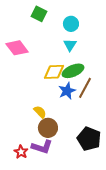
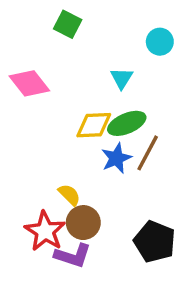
cyan circle: (71, 24) -> (160, 42), moved
red star: (21, 152) -> (45, 231), moved, size x1.6

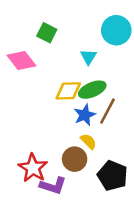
green square: (68, 24) -> (47, 33), moved
cyan circle: (160, 42) -> (116, 30), size x1.5
yellow semicircle: (69, 195) -> (88, 141), moved
brown circle: (83, 223) -> (75, 159), moved

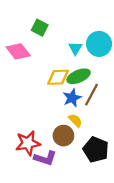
cyan circle: (116, 30) -> (99, 44), moved
red star: (33, 168) -> (28, 143), turned 30

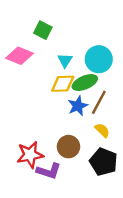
cyan circle: (99, 44) -> (99, 59), moved
cyan triangle: (75, 48) -> (65, 60), moved
pink diamond: (18, 51) -> (20, 56), turned -30
yellow semicircle: (75, 120) -> (102, 130), moved

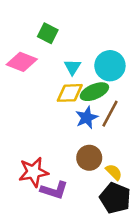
yellow semicircle: (102, 130) -> (114, 172), moved
brown circle: (68, 147) -> (89, 158), moved
black pentagon: (103, 162) -> (115, 198), moved

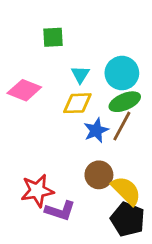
green square: (48, 33) -> (53, 37), turned -30
pink diamond: (22, 62) -> (24, 90), moved
green ellipse: (94, 92) -> (125, 102), moved
yellow semicircle: (114, 172) -> (126, 191), size x1.6

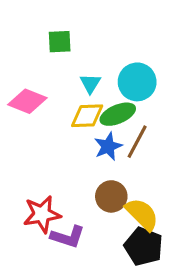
green ellipse: (125, 102) -> (118, 114), moved

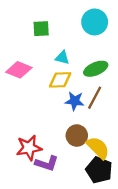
cyan circle: (137, 82) -> (95, 22), moved
cyan triangle: (90, 84) -> (62, 58), turned -48
green ellipse: (118, 114) -> (96, 69), moved
blue star: (108, 146) -> (75, 101), turned 30

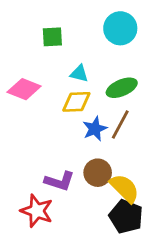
blue star: (75, 101) -> (95, 129), turned -30
red star: (29, 148) -> (37, 211), moved, turned 30
purple L-shape: (47, 163) -> (59, 181), moved

